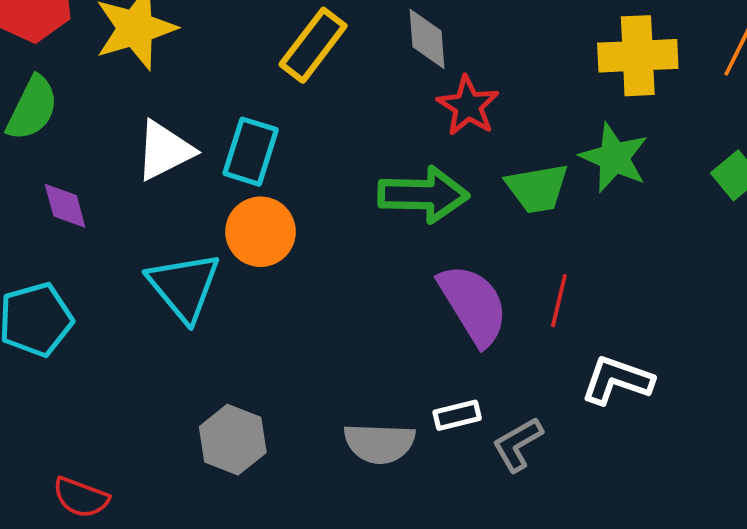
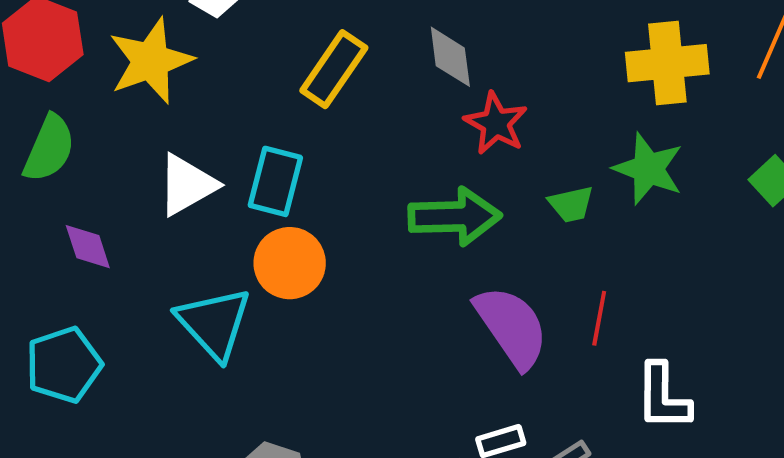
green trapezoid: (537, 188) -> (571, 204), size x0.7
white L-shape: (617, 380) -> (663, 397), turned -106

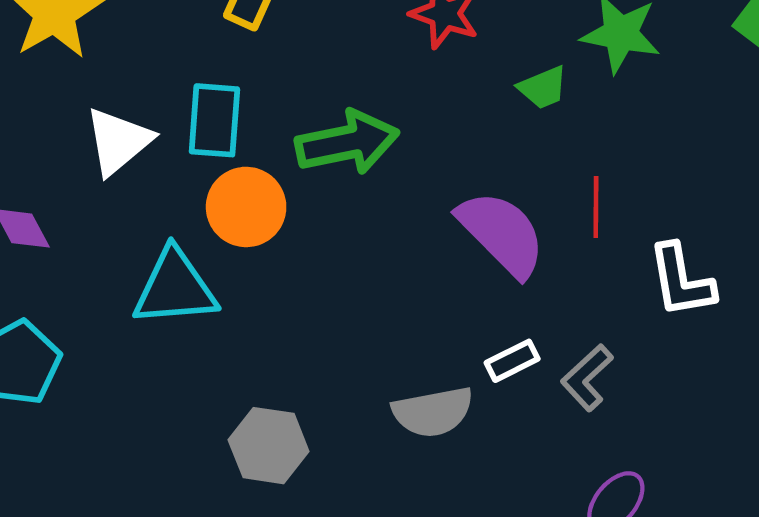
green arrow: (455, 217) -> (347, 143), moved
cyan triangle: (214, 323) -> (175, 288), turned -42

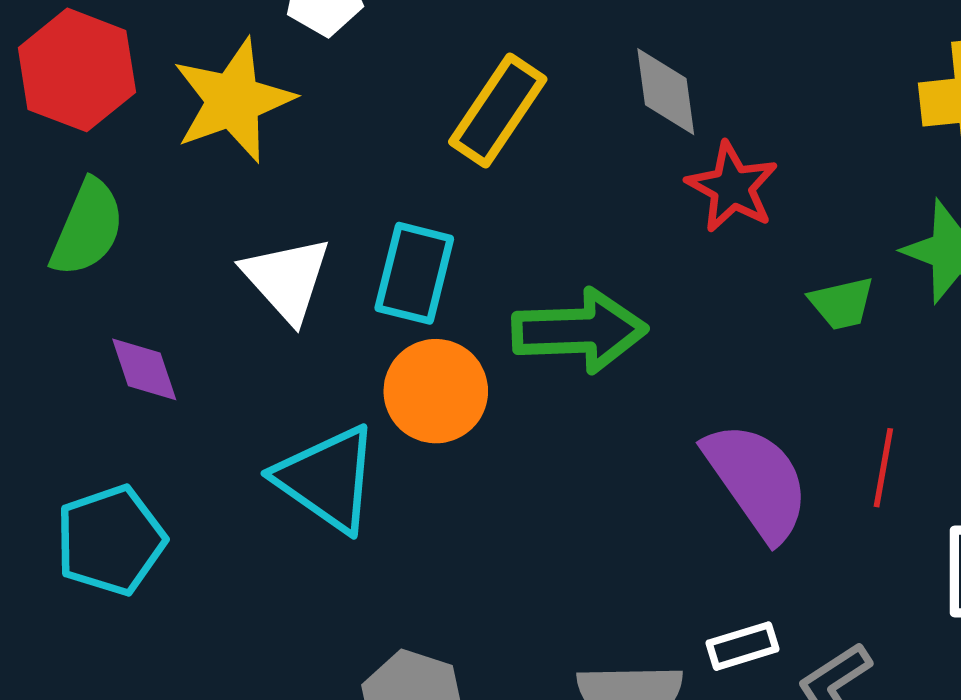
white triangle: (118, 141) -> (287, 279), turned -42
cyan triangle: (175, 288) -> (327, 479), turned 30

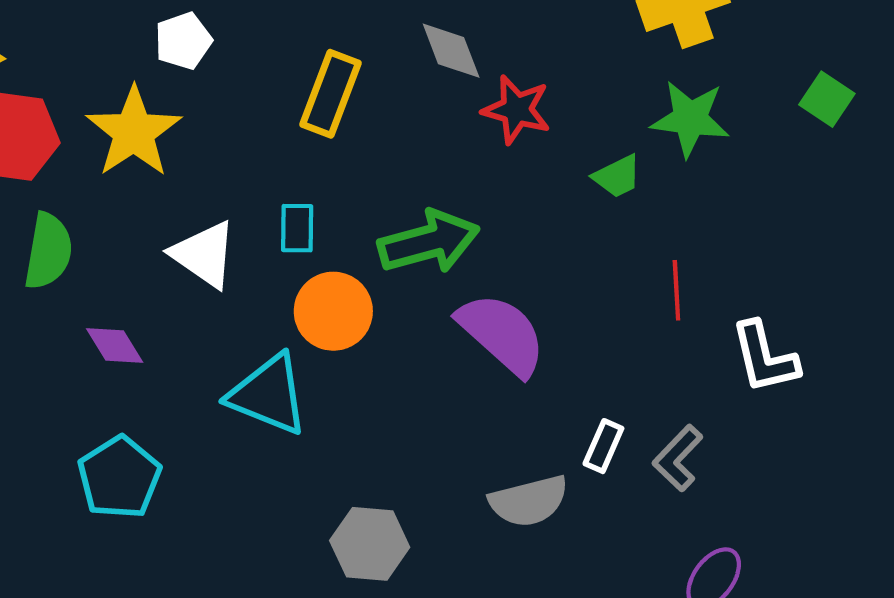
cyan rectangle: (414, 273) -> (297, 228), size x0.7
purple semicircle: (757, 481) -> (502, 334), moved
white rectangle: (743, 646) -> (603, 446), turned -36

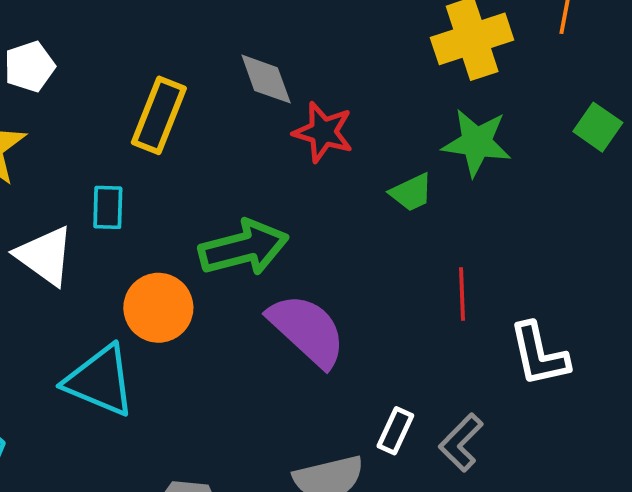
cyan rectangle: (297, 228) -> (108, 207), moved

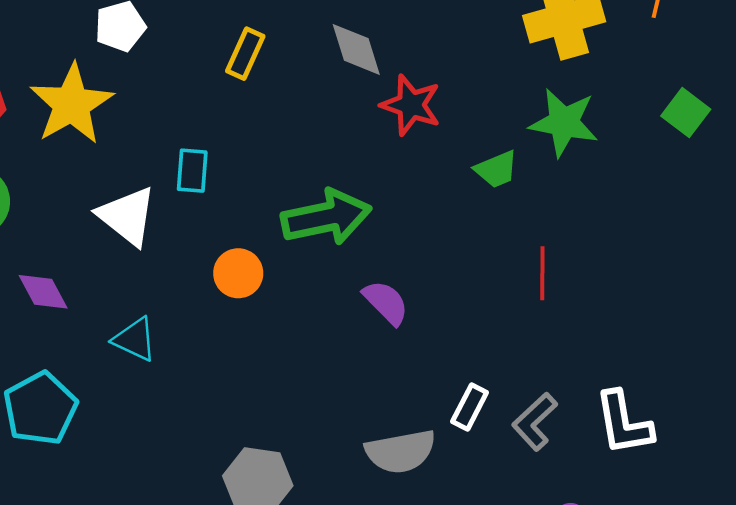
yellow rectangle: (159, 115) -> (245, 54), moved, size x0.7
orange circle: (158, 308) -> (238, 273), size x0.7
purple semicircle: (307, 330) -> (386, 302), size x0.6
white L-shape: (539, 355) -> (624, 423), moved
cyan triangle: (100, 381) -> (135, 339), moved, size x0.6

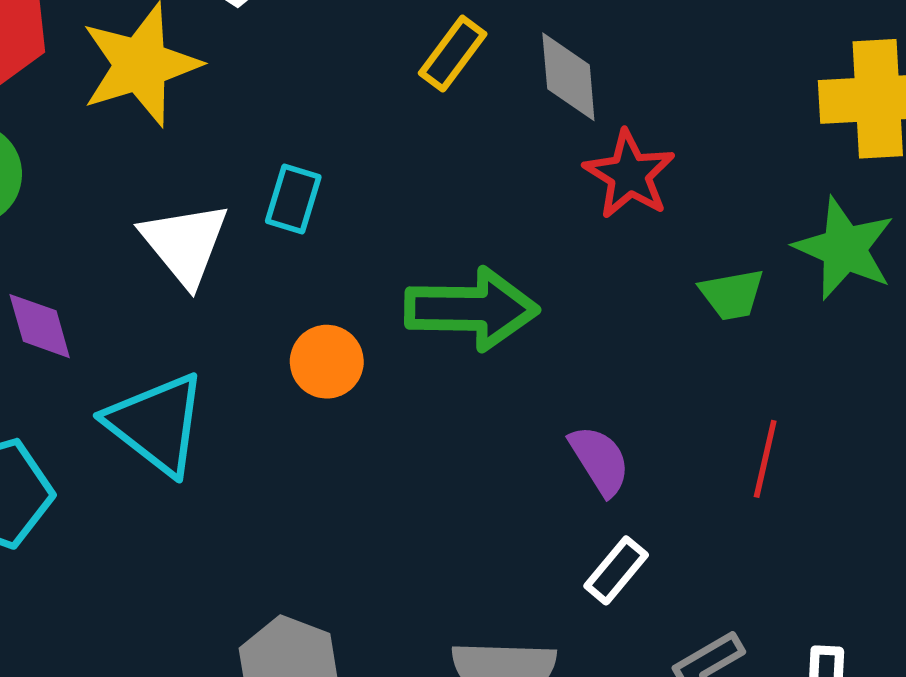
yellow rectangle: (245, 54) -> (453, 54), moved
purple semicircle: (386, 302) -> (600, 460), moved
cyan triangle: (135, 339) -> (156, 424), size x1.6
white rectangle: (470, 407) -> (616, 570), moved

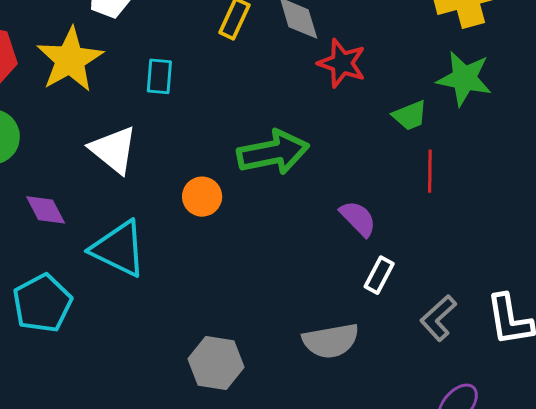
cyan rectangle: (293, 199) -> (159, 76), moved
red line: (765, 459) -> (430, 171), moved

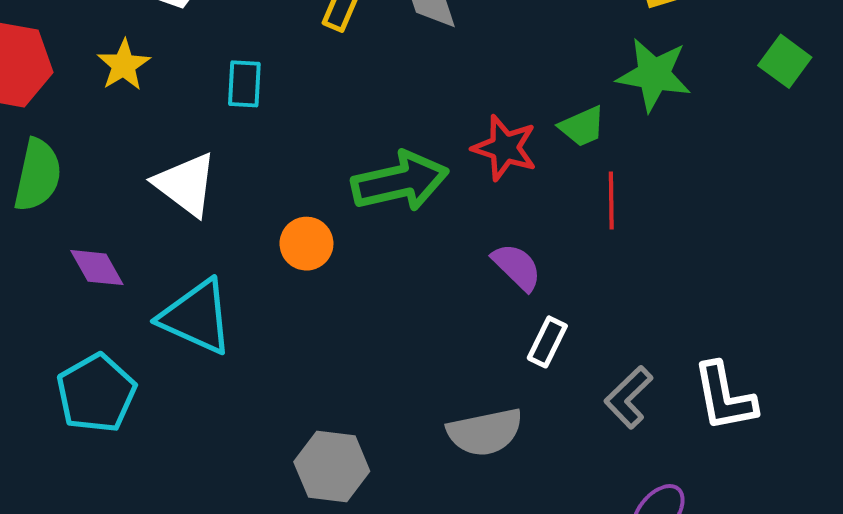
yellow star: (70, 60) -> (124, 65), size x0.6
red star: (342, 63) -> (505, 148), moved

